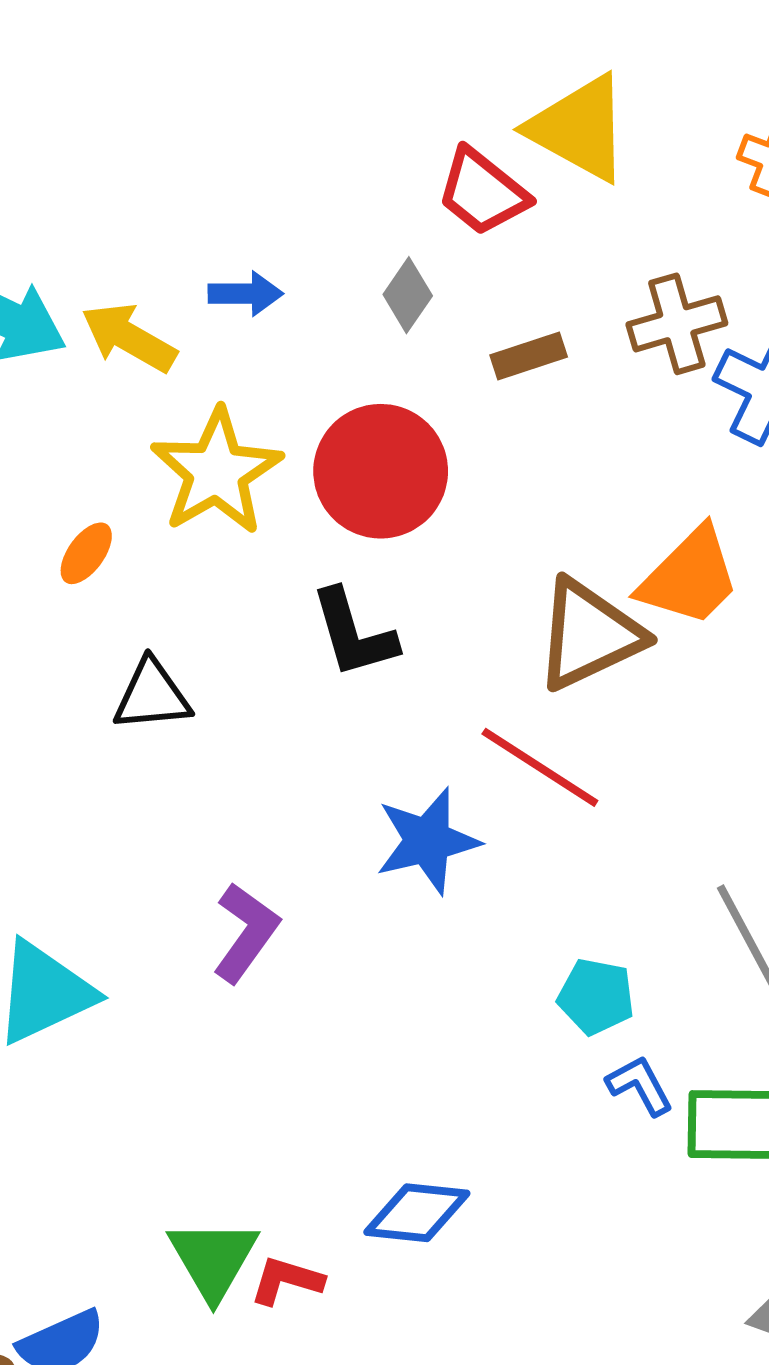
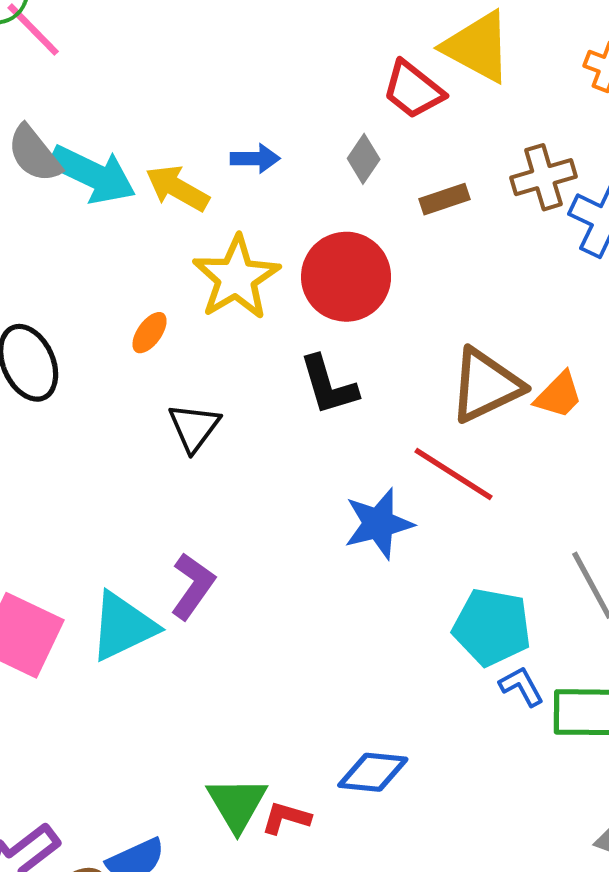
orange trapezoid: (690, 577) -> (559, 395), moved, size x0.7
black triangle: (152, 695) -> (194, 427), turned -48
purple L-shape: (246, 933) -> (193, 586), moved
cyan pentagon: (596, 997) -> (492, 627), size x1.5

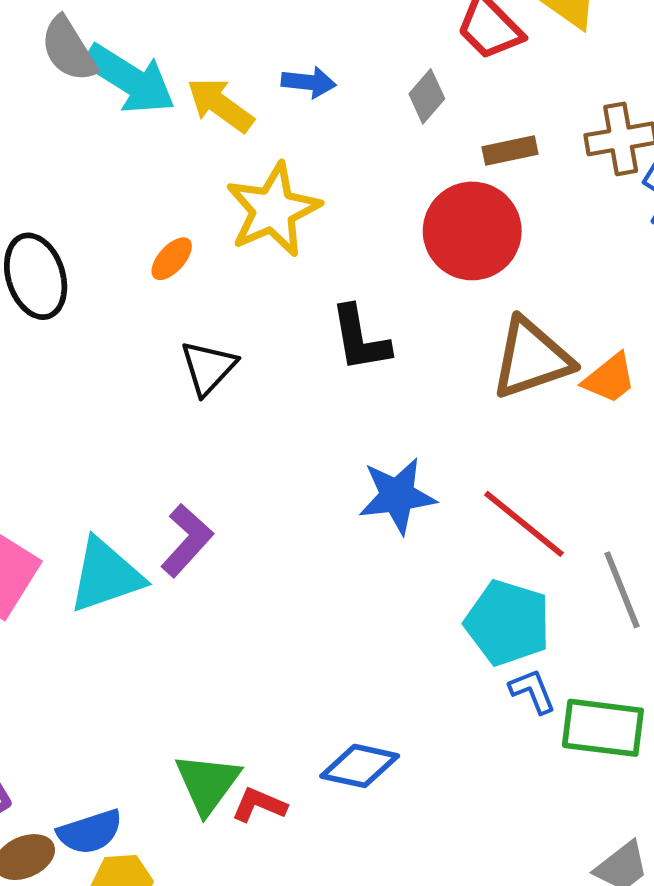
red circle: (346, 277) -> (472, 231), moved
red line: (454, 474) -> (524, 524), moved

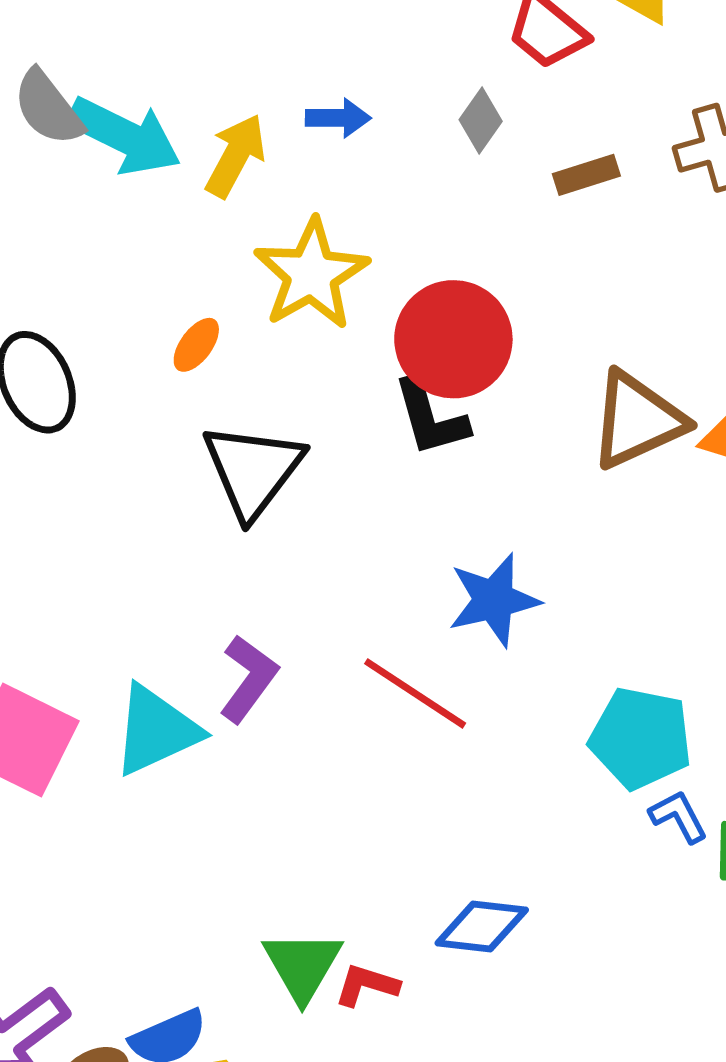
yellow arrow: (220, 105) -> (236, 156), turned 88
red circle: (472, 231) -> (453, 339), moved
black triangle: (208, 368) -> (253, 470), size x1.5
red line: (524, 524) -> (415, 693), moved

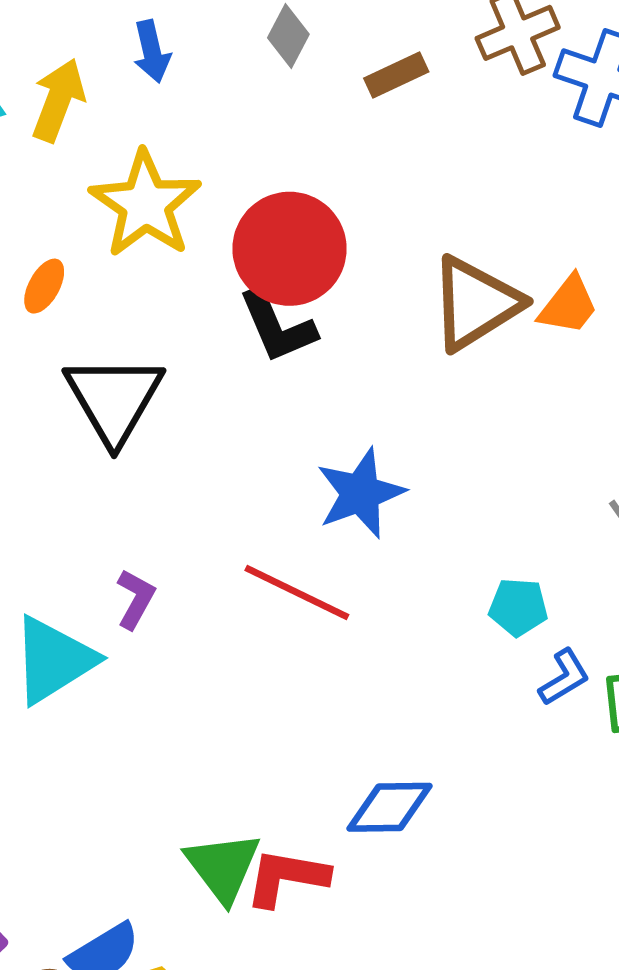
blue arrow: (338, 118) -> (152, 51), turned 84
purple L-shape: (248, 679) -> (136, 599), size x0.7
cyan pentagon: (641, 738) -> (518, 607), size x0.6
blue L-shape: (679, 816) -> (564, 677), turned 94
red L-shape: (367, 985) -> (287, 877), size x1.4

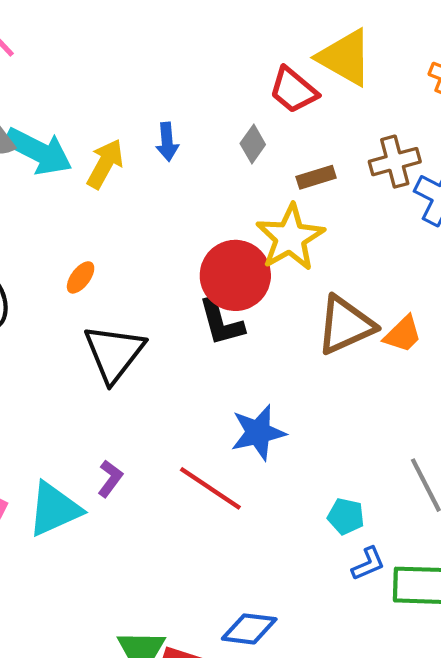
yellow star: (145, 204) -> (290, 237), moved

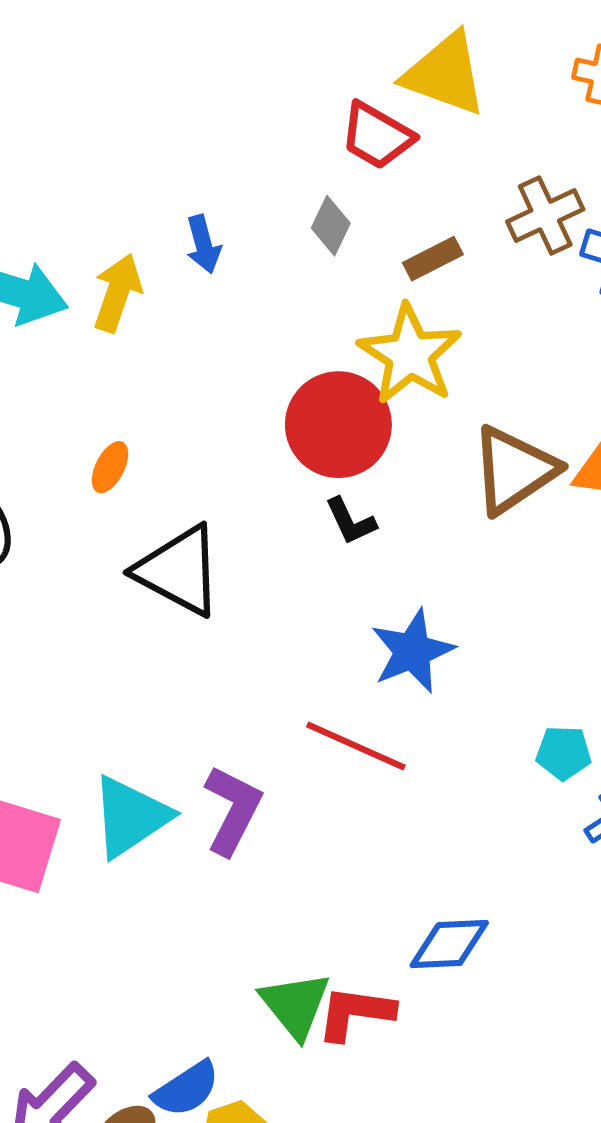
black L-shape: (221, 322) -> (351, 521), moved, size x0.7
black triangle: (114, 353) -> (179, 571), turned -30
purple L-shape: (110, 479) -> (233, 810), moved, size x1.6

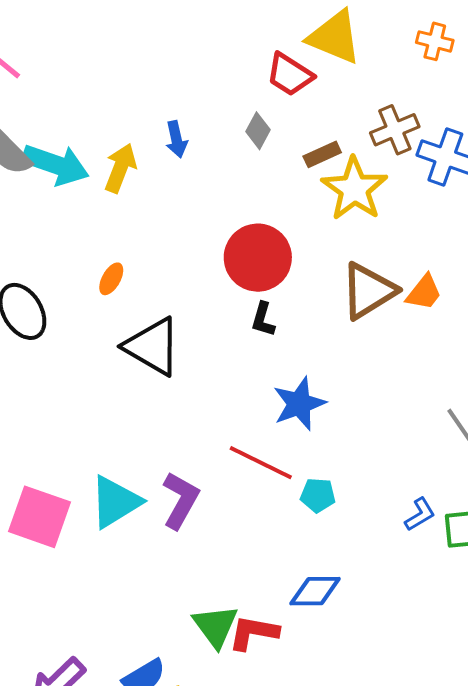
yellow star: (410, 355) -> (354, 189), moved
black L-shape: (351, 521) -> (263, 319), turned 39
cyan pentagon: (564, 753) -> (318, 495), moved

